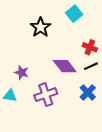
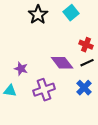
black star: (40, 27) -> (38, 15), moved

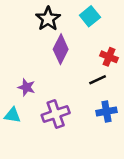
purple diamond: (62, 63) -> (61, 49), moved, turned 65
black line: (87, 63) -> (98, 80), moved
blue cross: (84, 88) -> (106, 111), turned 35

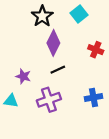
black line: (98, 80) -> (58, 70), moved

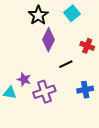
black line: (58, 70) -> (66, 64), moved
purple star: (23, 76) -> (24, 79), moved

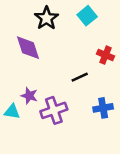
purple diamond: (48, 40) -> (28, 48), moved, turned -45

